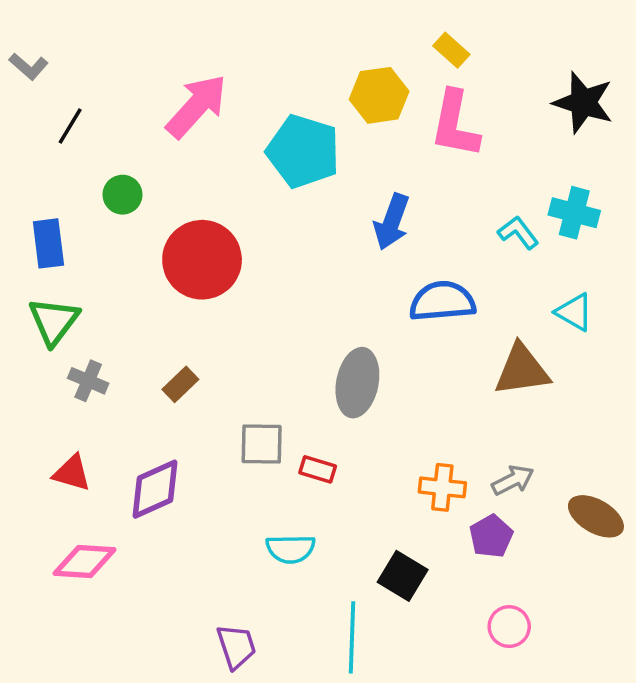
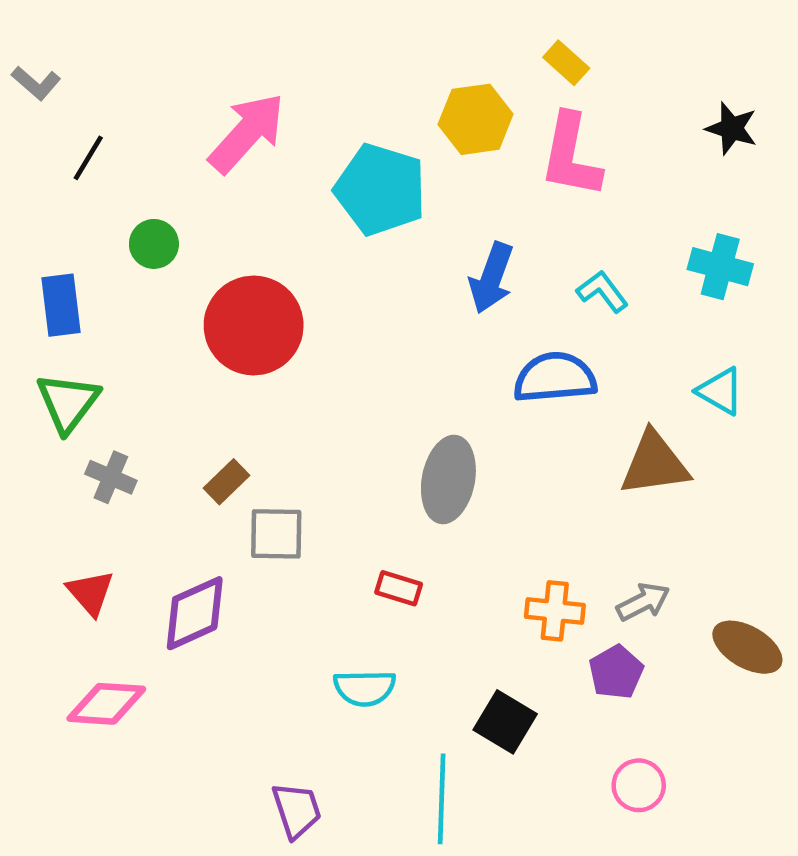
black star: (583, 103) -> (732, 128), size x0.7
cyan L-shape: (518, 233) -> (602, 291), moved
gray square: (262, 444) -> (276, 534), moved
red triangle: (72, 473) -> (91, 593), turned 33

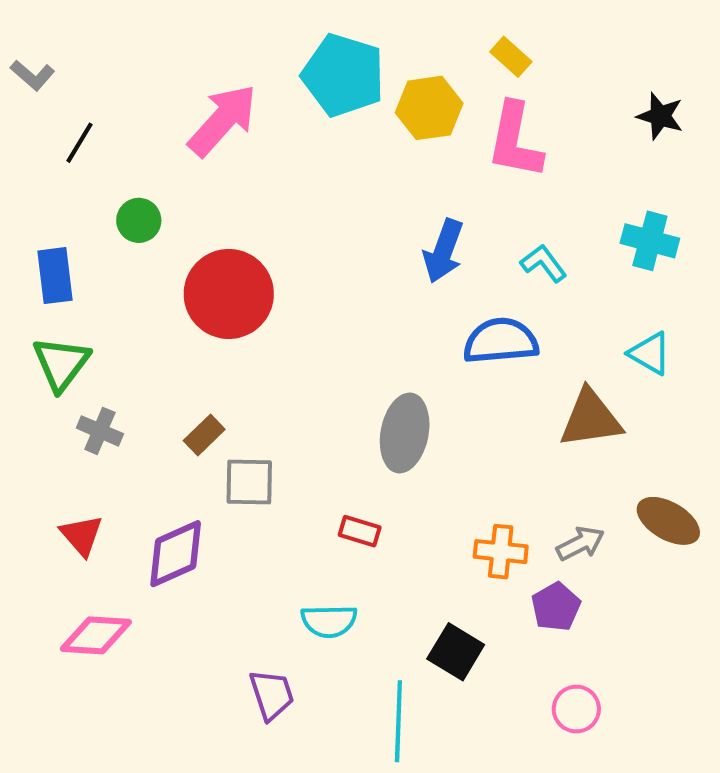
cyan pentagon: (380, 190) -> (343, 75), moved
brown ellipse: (747, 647) -> (668, 521), moved
purple trapezoid: (297, 810) -> (272, 695), moved

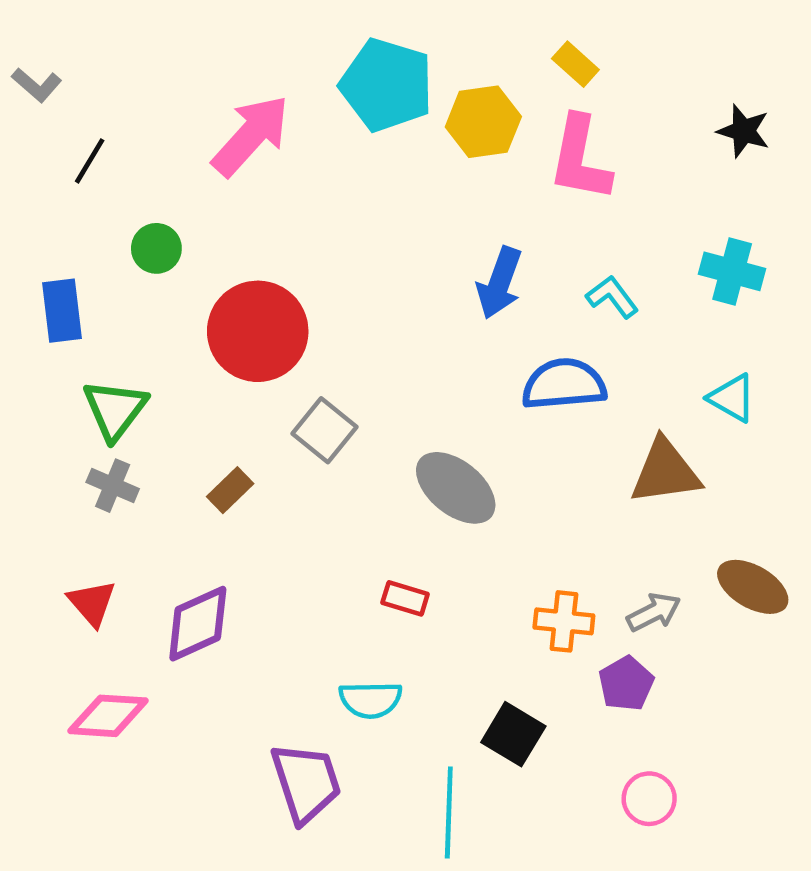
green triangle: (61, 363) -> (115, 410), moved
gray ellipse: (405, 433) -> (456, 488), turned -62
gray square: (249, 482) -> (324, 430), moved, turned 38
purple trapezoid: (272, 695) -> (306, 783), size x1.4

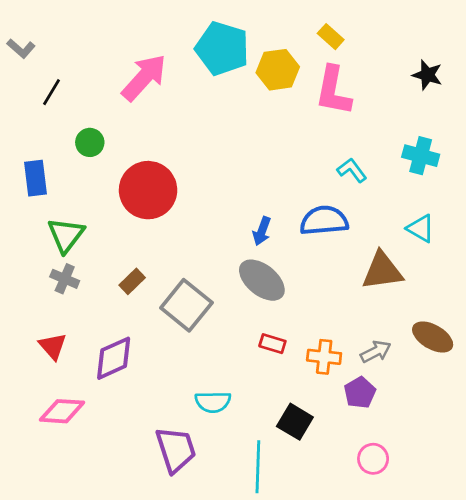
blue arrow: (499, 283) -> (262, 231), moved, size x0.7
gray square: (324, 430) -> (186, 305), moved, size x1.4
red rectangle: (405, 598) -> (272, 344), moved

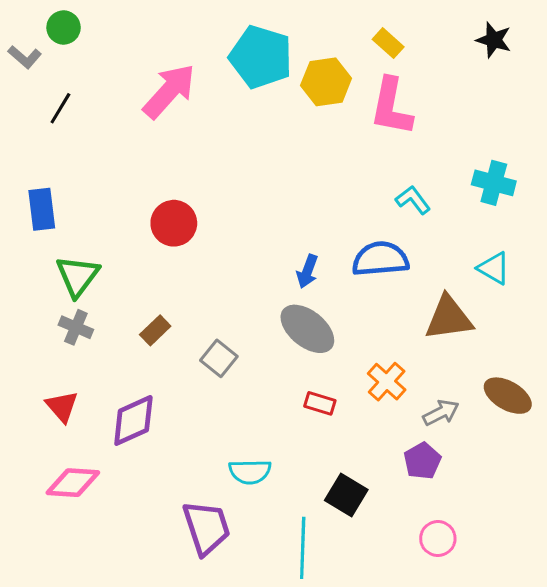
black star: (427, 75) -> (494, 40), moved
green circle: (90, 142) -> (64, 27), moved
red circle: (148, 190) -> (174, 223), size x0.7
gray square: (186, 305) -> (219, 358), size x0.6
orange cross: (324, 357) -> (387, 382), moved, turned 36

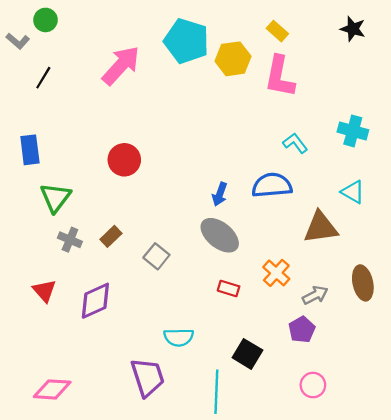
gray cross: (76, 327) -> (70, 240), moved
brown ellipse: (508, 396) -> (363, 283), turned 48
pink diamond: (73, 483) -> (52, 389), moved

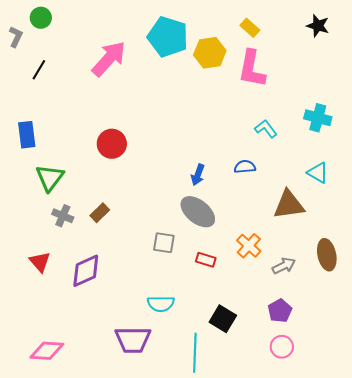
gray L-shape: (18, 41) -> (16, 37), turned -105
blue semicircle: (272, 185) -> (245, 167), size x0.6
gray square: (156, 256) -> (164, 243), moved, turned -30
purple pentagon: (302, 330) -> (280, 311), moved
purple trapezoid: (148, 377) -> (133, 340), turned 108

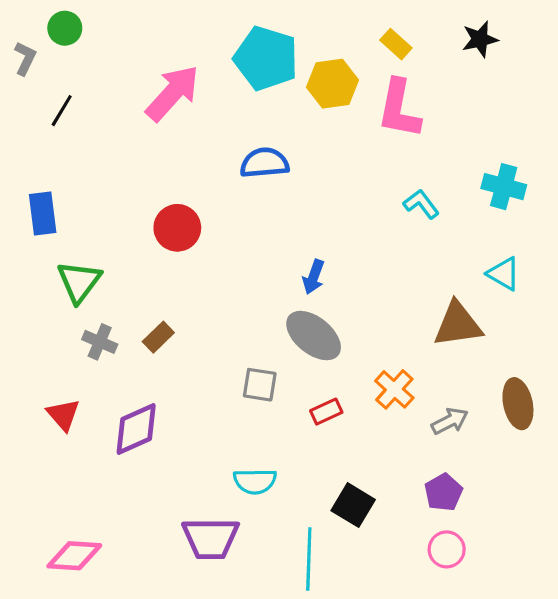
black star: (318, 26) -> (480, 39), moved, turned -30
blue semicircle: (245, 167) -> (264, 163), moved, size x1.4
red rectangle: (206, 260) -> (326, 412), turned -42

